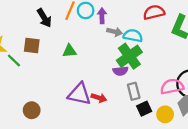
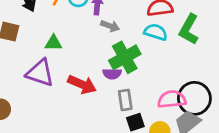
cyan semicircle: (133, 36) -> (156, 32), moved
purple triangle: (79, 94) -> (40, 73), moved
red arrow: (99, 98) -> (82, 84), moved, size x1.5

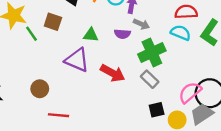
purple semicircle: (112, 74) -> (122, 34), moved
pink semicircle: (172, 99) -> (190, 92), turned -40
gray rectangle: (125, 100) -> (150, 79), moved, turned -42

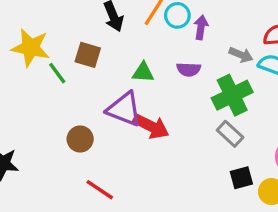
gray arrow: (141, 24) -> (241, 55), moved
red arrow: (113, 73) -> (151, 126), moved
brown circle: (40, 89) -> (80, 139), moved
red line: (58, 115) -> (100, 190), turned 30

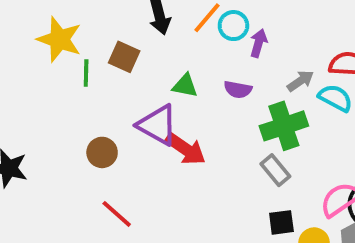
gray arrow: (241, 55) -> (300, 81), turned -65
green line: (57, 73) -> (86, 73), turned 30

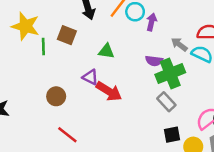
gray arrow: (300, 81) -> (179, 44), turned -105
purple semicircle: (238, 89) -> (154, 61), moved
purple triangle: (157, 125) -> (90, 77), size x0.6

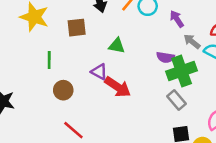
purple arrow: (152, 22) -> (177, 19), moved, turned -49
brown square: (67, 35) -> (77, 28), turned -30
green line: (43, 47) -> (49, 60), moved

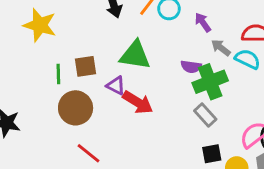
brown square: (77, 28) -> (86, 66), moved
green triangle: (117, 46) -> (135, 55), size x1.6
brown circle: (63, 90) -> (76, 108), size x1.5

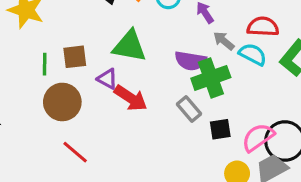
purple semicircle: (191, 67) -> (191, 61), size x1.4
gray rectangle: (205, 115) -> (189, 109), moved
black square: (212, 154) -> (220, 129), moved

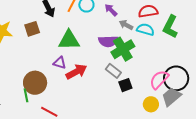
brown square: (75, 57) -> (32, 29), moved
green line: (45, 64) -> (26, 95), moved
red arrow: (131, 98) -> (76, 72), turned -50
black square: (220, 129) -> (125, 85), moved

